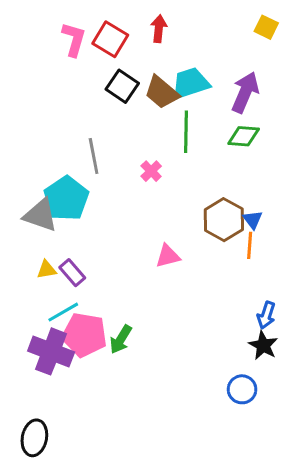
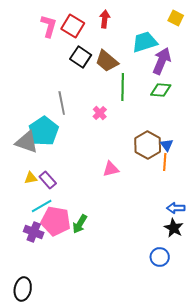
cyan trapezoid: (191, 83) -> (145, 42), moved
blue arrow: (266, 315) -> (176, 208), turned 72
purple cross: (51, 351) -> (34, 232), size x0.7

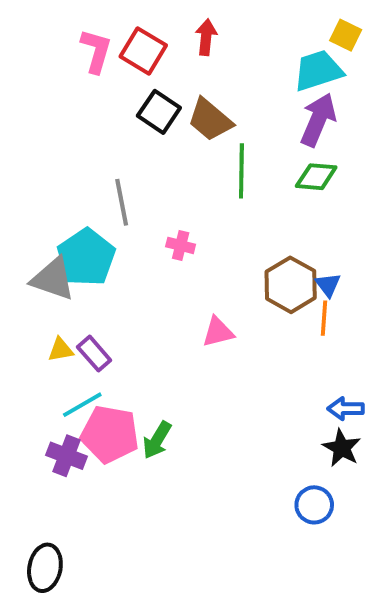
cyan trapezoid: (145, 42) -> (318, 71), moved
pink cross: (100, 113) -> (181, 245), moved, turned -32

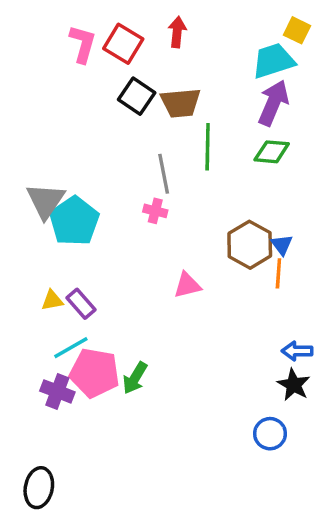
brown trapezoid: (210, 120) -> (181, 103), turned -45
gray line: (122, 202) -> (164, 174), moved
gray triangle: (53, 279) -> (46, 201), moved, turned 45

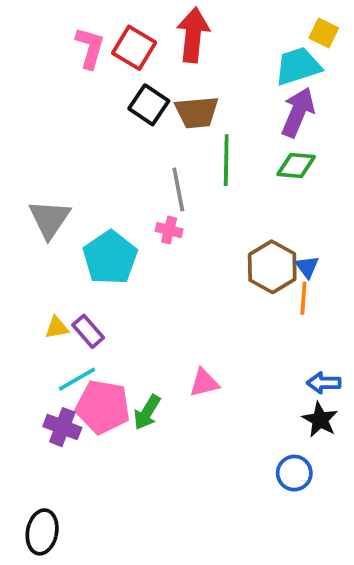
red arrow: (177, 32) -> (193, 35), size x1.6
cyan pentagon: (74, 221) -> (110, 258), moved
pink triangle: (187, 285) -> (204, 383), moved

